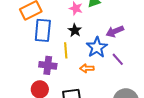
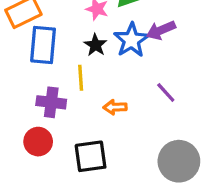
purple arrow: (115, 31) -> (161, 30), moved
blue star: (97, 47) -> (131, 40), moved

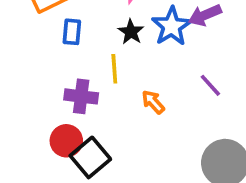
blue rectangle: (43, 45) -> (72, 32), size x0.6
orange arrow: (115, 107) -> (153, 102), turned 50
black square: (91, 156) -> (90, 157), moved, turned -32

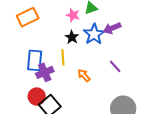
blue rectangle: (72, 32) -> (35, 60), moved, size x1.5
purple cross: (81, 96) -> (45, 72), turned -30

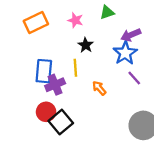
pink star: (73, 15) -> (75, 20), moved
blue star: (94, 34) -> (125, 53), moved

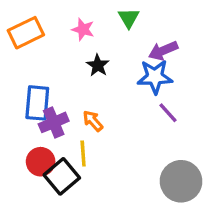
green triangle: (107, 12) -> (129, 18), turned -42
blue star: (125, 53) -> (155, 77), turned 30
yellow line: (75, 68) -> (83, 154), moved
orange arrow: (99, 88) -> (93, 121), moved

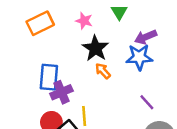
black star: (98, 65) -> (95, 48), size x1.5
purple line: (168, 113) -> (147, 102), moved
orange arrow: (93, 121) -> (103, 71), moved

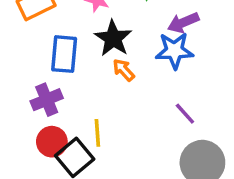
blue rectangle: (49, 77) -> (64, 54), moved
purple cross: (61, 92) -> (47, 100), moved

